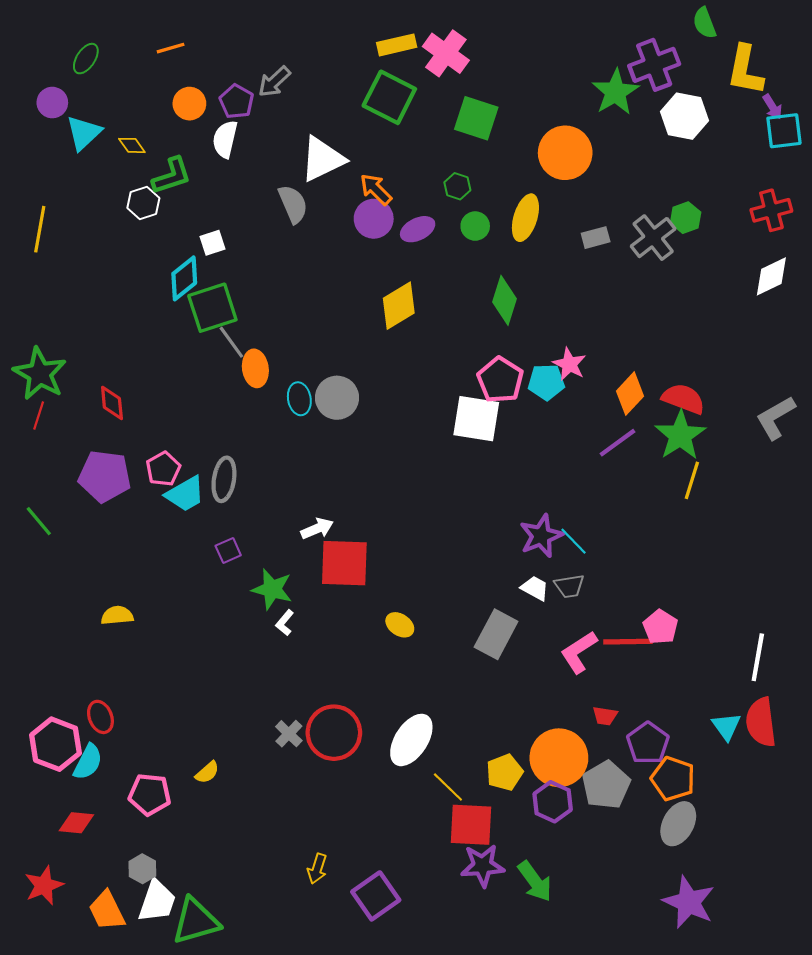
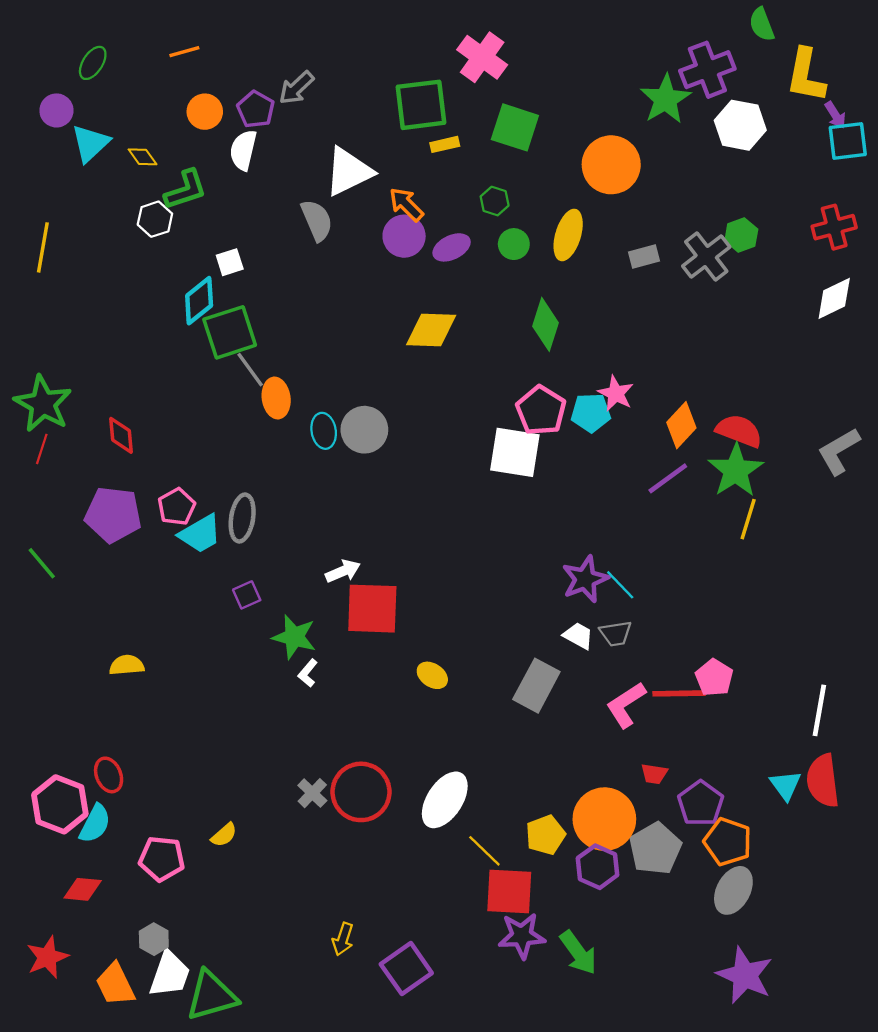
yellow rectangle: (397, 45) -> (445, 144), moved, size x0.7
green square: (389, 97) -> (421, 105), turned -34
yellow diamond: (399, 306) -> (431, 330), turned 33

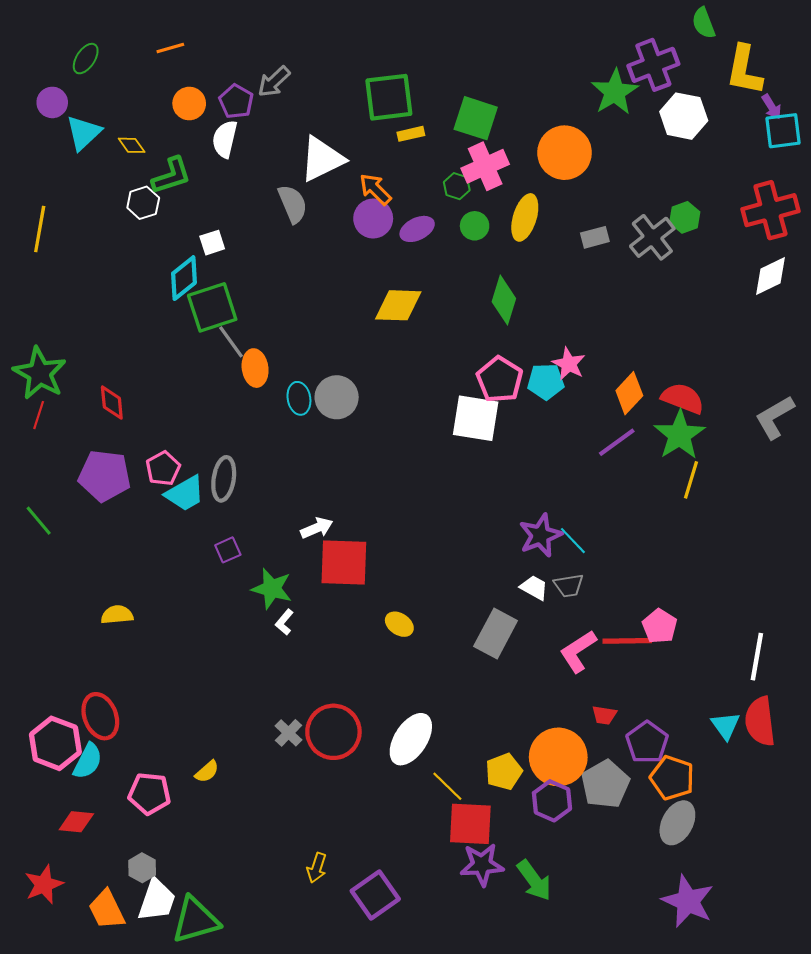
pink cross: (482, 57) -> (485, 166), moved, turned 30
red cross: (834, 227) -> (770, 210), size x1.4
red ellipse: (109, 775) -> (100, 716), size x1.4

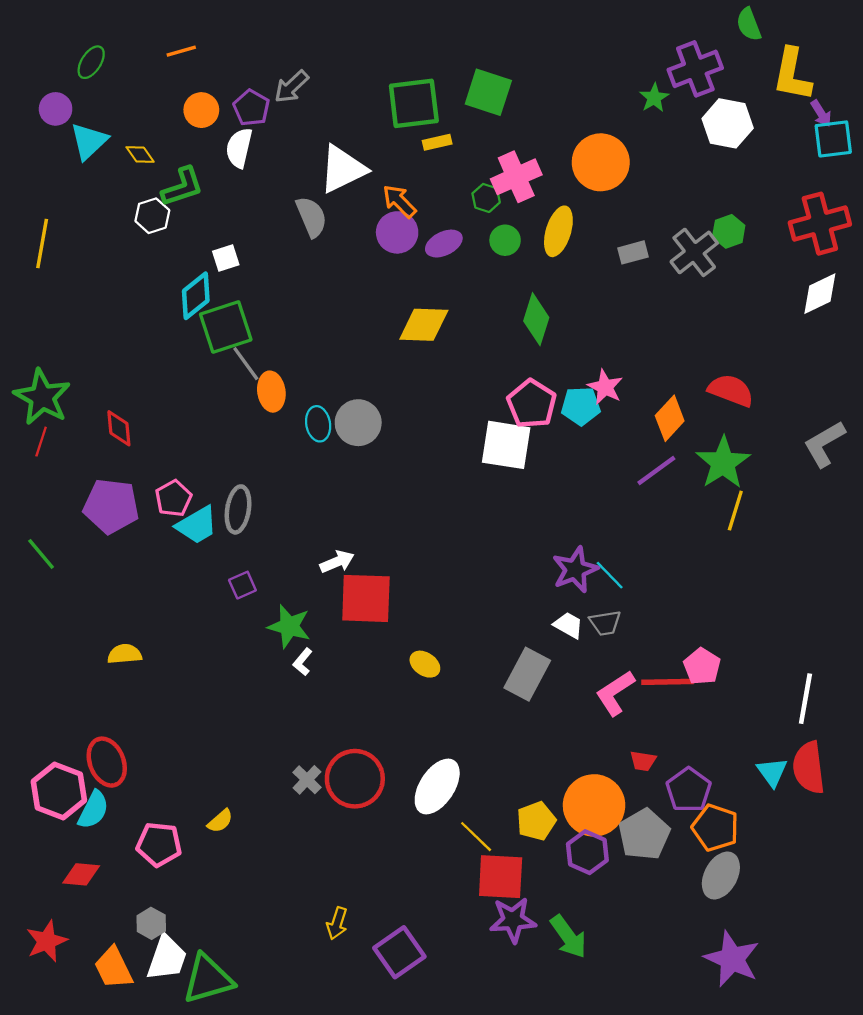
green star: (615, 92) -> (654, 98), size x0.6
green square: (476, 118) -> (488, 92), moved
red semicircle: (683, 398) -> (731, 390), moved

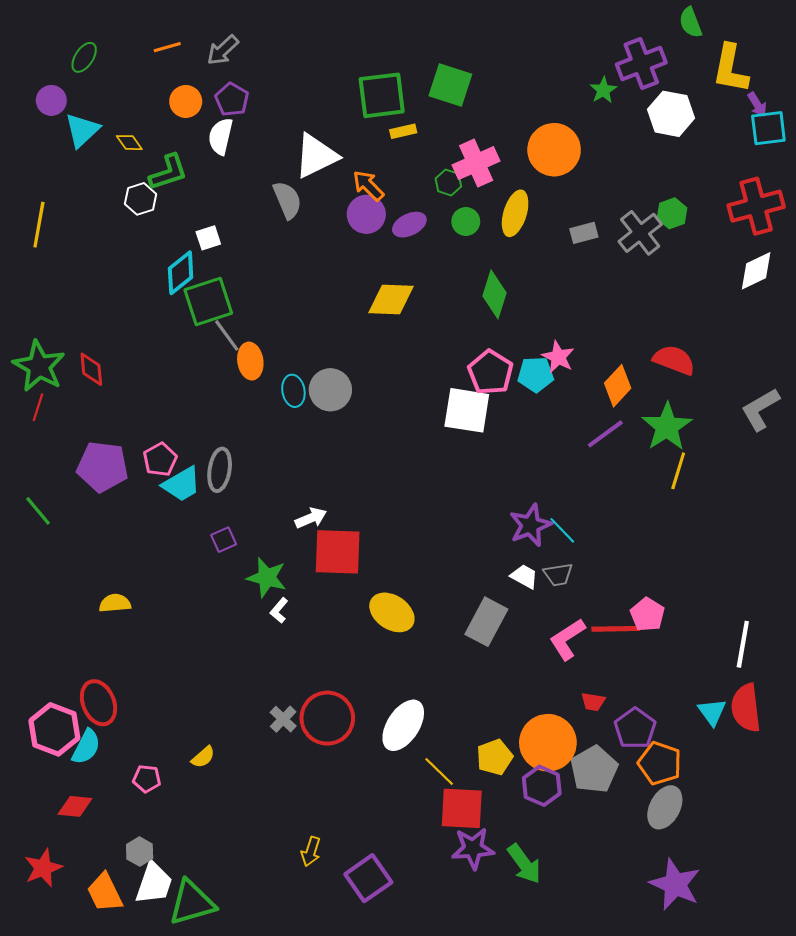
gray arrow: (291, 87) -> (223, 50), moved
red diamond: (119, 428) -> (91, 369), moved
yellow ellipse: (425, 664) -> (392, 612), size x1.6
pink pentagon: (159, 844) -> (147, 779), size x0.7

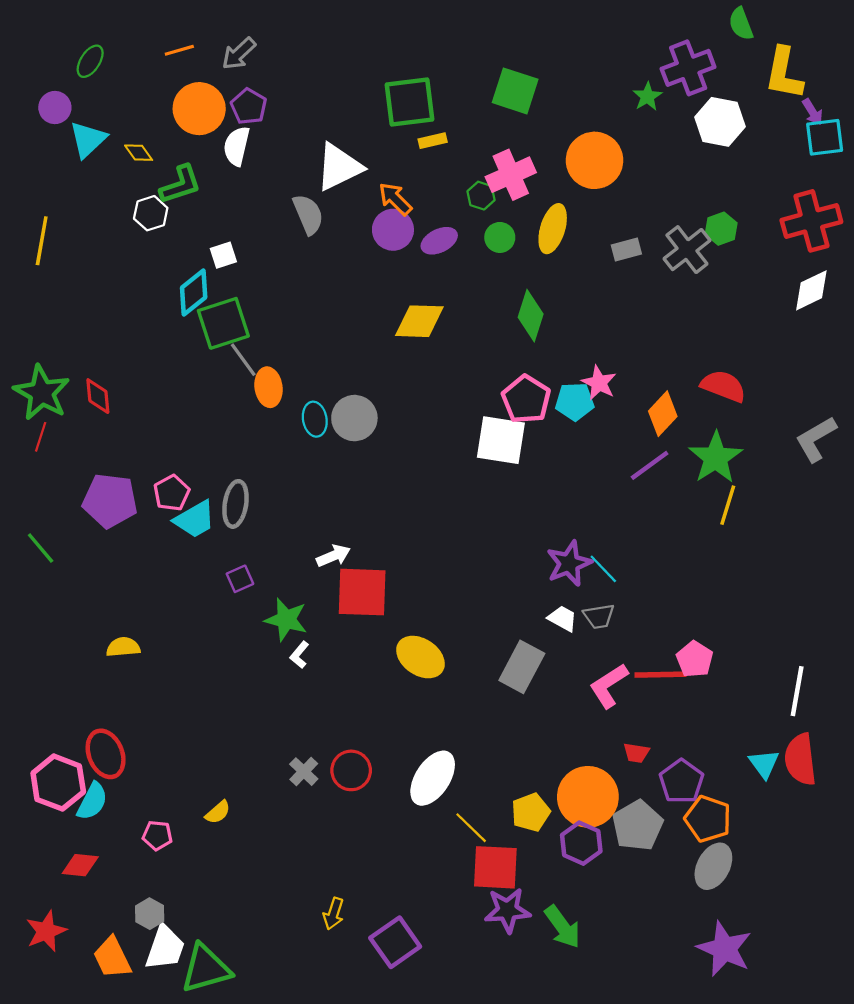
green square: (450, 85) -> (515, 91), moved
orange circle: (186, 101) -> (199, 109), size x1.5
red circle: (327, 718) -> (351, 770), size x0.7

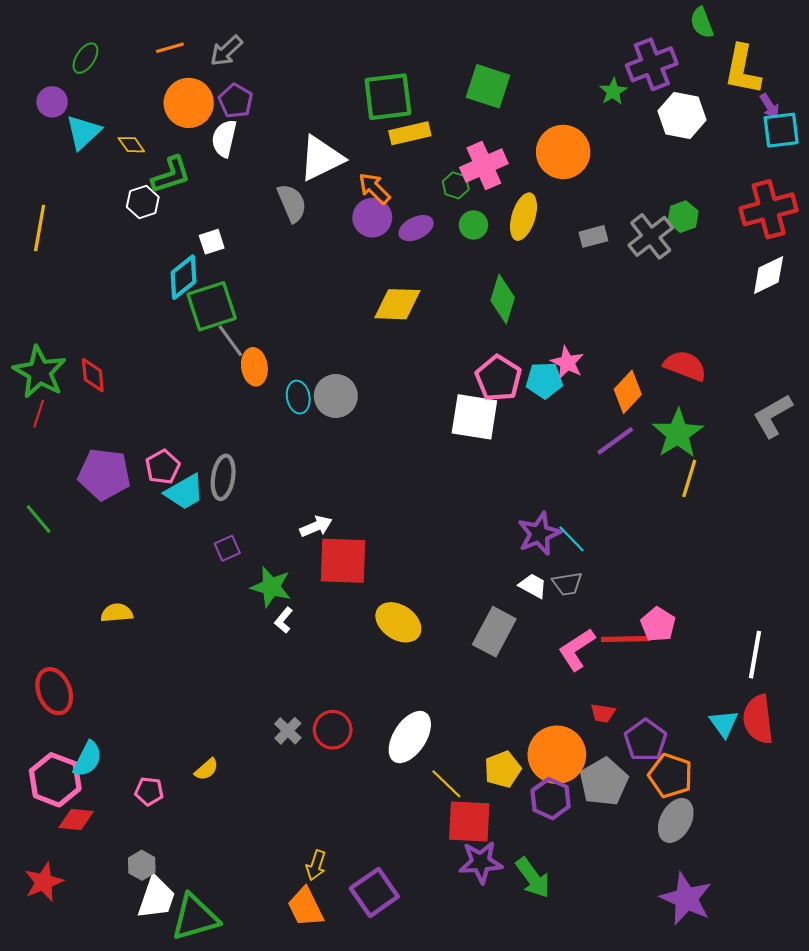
yellow rectangle: (433, 141) -> (410, 133), size x1.5
red ellipse: (106, 754) -> (54, 691), moved
pink hexagon: (58, 783) -> (55, 780), moved
orange trapezoid: (112, 958) -> (306, 907), moved

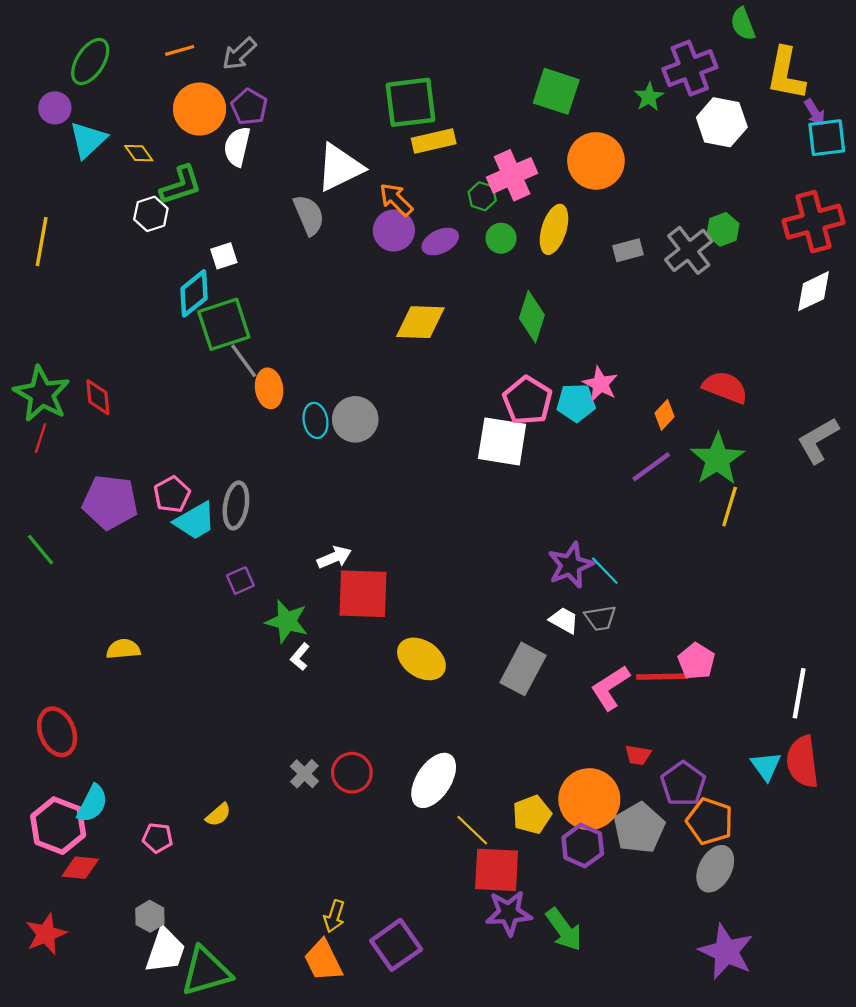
green ellipse: (85, 58) -> (90, 62), size x1.4
green square: (488, 86) -> (556, 91), moved
orange diamond: (628, 392) -> (664, 415), size x0.7

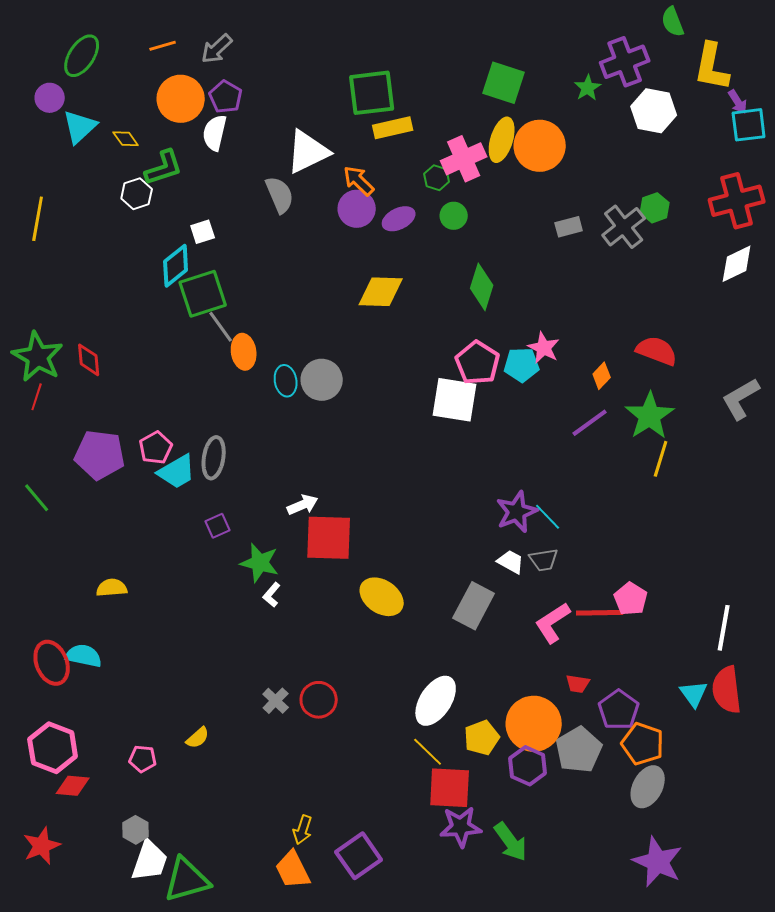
yellow ellipse: (554, 229) -> (502, 140), moved
white ellipse: (434, 780) -> (436, 701), moved
cyan semicircle: (92, 804) -> (84, 656), moved, turned -105

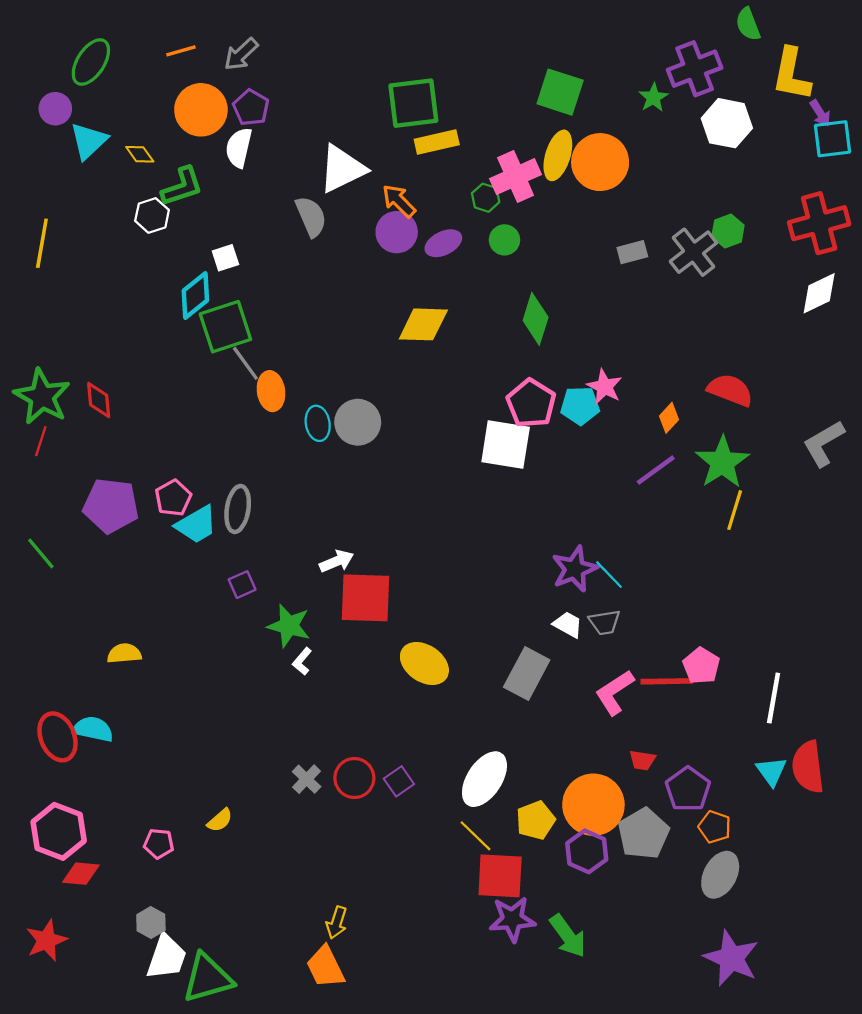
white line: (724, 628) -> (774, 698), moved
orange pentagon: (643, 744) -> (715, 827), size x0.7
purple square: (359, 856) -> (399, 781), moved, size x0.6

